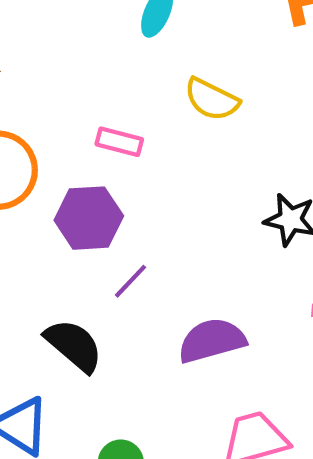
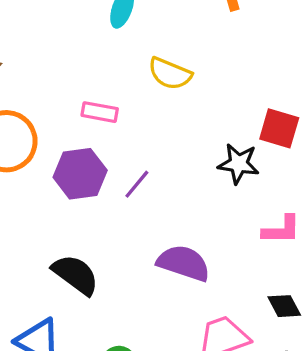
purple line: (131, 281) -> (137, 184), moved
purple semicircle: (212, 340) -> (184, 263), turned 38

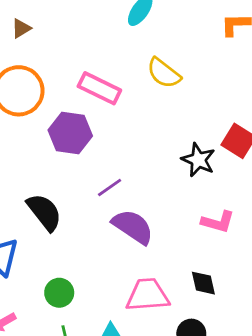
pink rectangle: (100, 112) -> (99, 88), size x1.4
purple line: (137, 184) -> (110, 187), moved

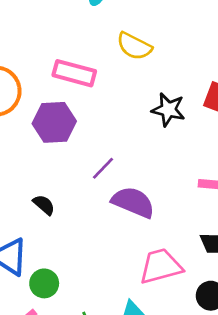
black star: (198, 160) -> (168, 110), moved
black semicircle: (44, 212) -> (44, 205), size x0.6
green circle: (59, 293) -> (44, 283), moved

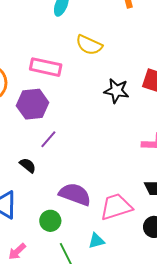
purple line: (103, 168) -> (48, 139), moved
purple semicircle: (133, 202) -> (75, 194), moved
green circle: (44, 283) -> (50, 221), moved

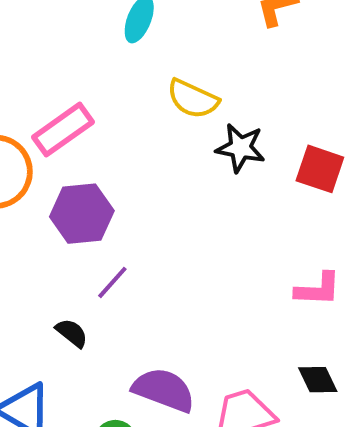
pink rectangle: (46, 67) -> (63, 130), moved, turned -48
black star: (116, 91) -> (240, 148), moved

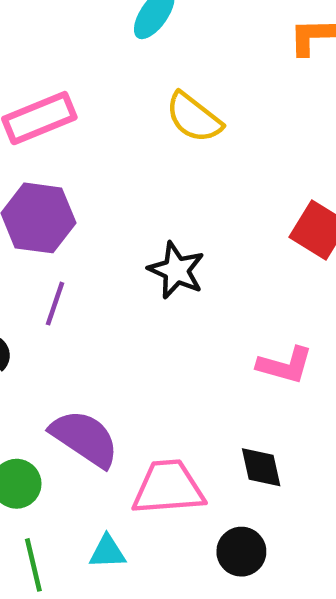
black star: (240, 148) -> (176, 270), moved
purple line: (112, 282) -> (55, 304), turned -36

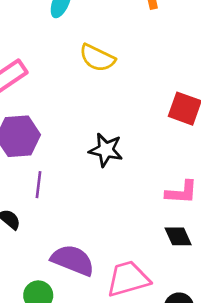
black diamond: (261, 467) -> (178, 236), moved

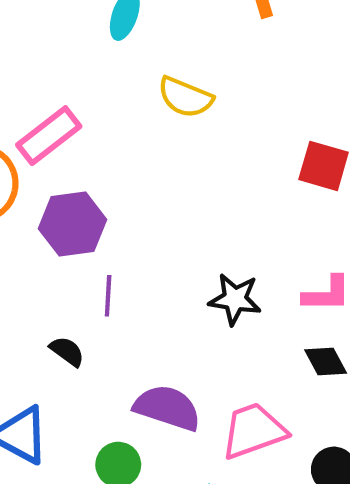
black star: (106, 150) -> (235, 299), moved

